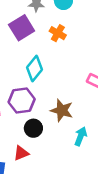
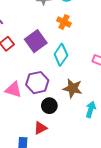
purple square: (22, 28) -> (36, 41), moved
cyan diamond: (34, 68) -> (61, 55), moved

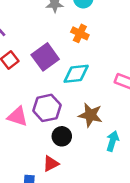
cyan diamond: (61, 55) -> (76, 74), turned 50

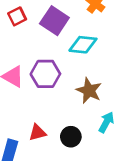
purple square: (45, 57) -> (54, 21), turned -32
black circle: (62, 136) -> (71, 137), moved

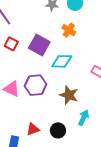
red square: (17, 16) -> (11, 44), turned -32

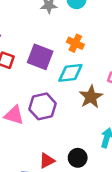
orange cross: (69, 30) -> (75, 43), moved
brown star: (69, 95) -> (91, 97), moved, turned 30

